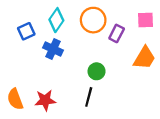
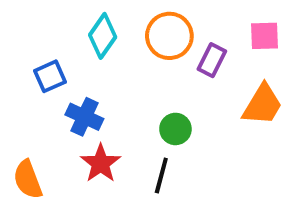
blue square: (26, 31) -> (50, 76), moved
blue cross: (53, 49) -> (84, 117), moved
red star: (45, 100) -> (101, 163), moved, turned -30

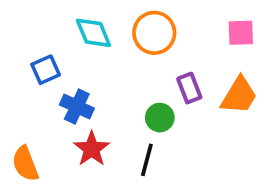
cyan diamond: (103, 36) -> (93, 33), turned -57
purple rectangle: (212, 60) -> (189, 88), moved, turned -48

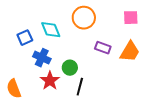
cyan diamond: (93, 33) -> (51, 30), moved
purple rectangle: (189, 88) -> (103, 48), turned -49
green circle: (160, 118) -> (70, 68), moved

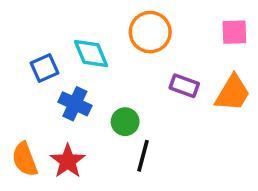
red star: (50, 81) -> (68, 161), moved

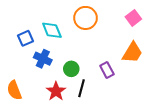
pink square: (234, 32) -> (133, 18), turned -35
purple rectangle: (184, 86) -> (107, 70), moved, turned 42
red star: (68, 161) -> (56, 91), moved

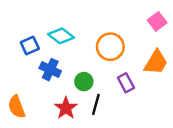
orange circle: (86, 18) -> (110, 47), moved
cyan diamond: (52, 30) -> (61, 36), turned -30

